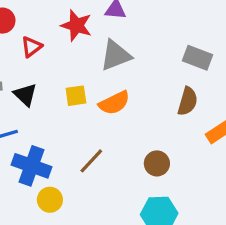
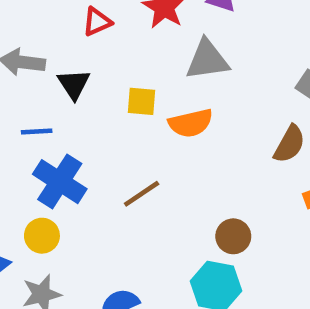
brown circle: (157, 163) -> (233, 236), moved
yellow circle: (50, 200) -> (42, 236), moved

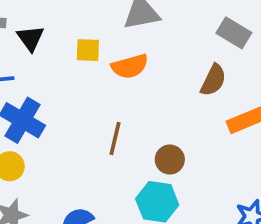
brown line: (142, 194) -> (115, 138), moved, turned -40

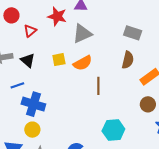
brown line: (115, 138) -> (98, 86), moved
brown circle: (170, 160) -> (148, 104), moved

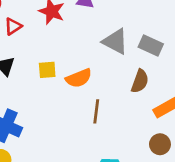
gray triangle: (82, 34) -> (115, 41), moved, turned 45

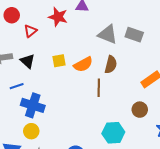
brown semicircle: (140, 81) -> (111, 65), moved
brown circle: (160, 144) -> (140, 110), moved

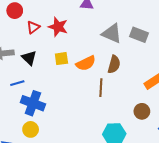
red star: (58, 17) -> (58, 27), moved

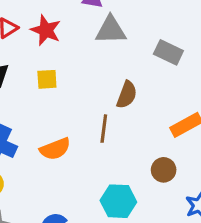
gray triangle: (112, 33) -> (111, 30), moved, turned -30
orange semicircle: (86, 63) -> (55, 149), moved

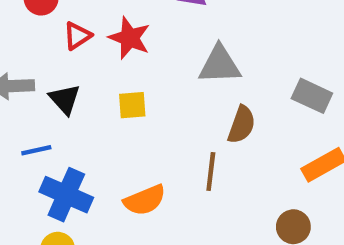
gray triangle: (111, 30) -> (220, 65), moved
gray rectangle: (168, 52) -> (312, 96), moved

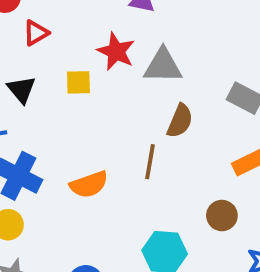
red star: (129, 38) -> (116, 51), moved
yellow square: (132, 105) -> (78, 82), moved

